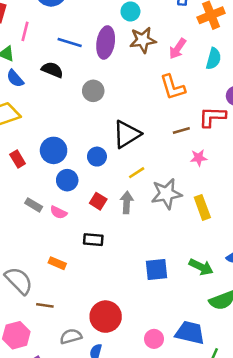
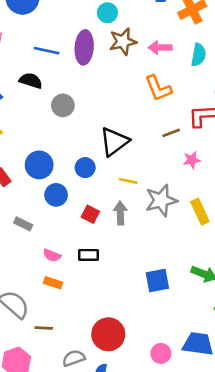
pink arrow: (178, 49) -> (160, 48), turned 60
gray circle: (93, 91) -> (63, 105), moved
yellow line: (137, 173) -> (128, 181), turned 49
pink semicircle: (59, 212) -> (52, 255), moved

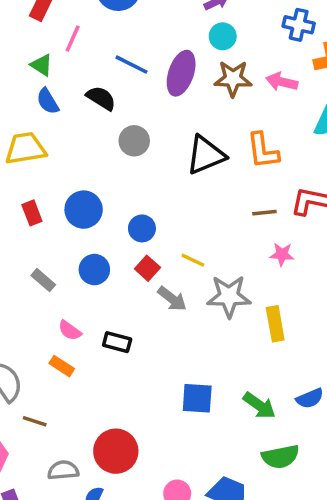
pink arrow: (160, 48) -> (282, 82), moved
black triangle: (114, 142) -> (206, 155), moved
blue circle: (56, 195) -> (94, 270), moved
gray arrow: (120, 213) -> (172, 299), turned 115
red square: (90, 214) -> (147, 268), moved

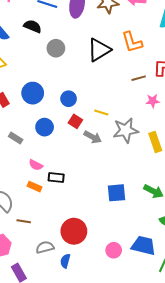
black rectangle: (117, 342) -> (56, 178), moved

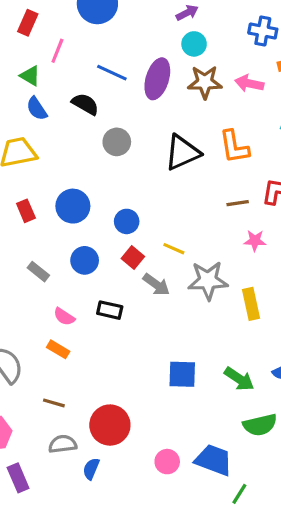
black rectangle: (56, 178) -> (110, 310), moved
brown line: (24, 221) -> (54, 403), moved

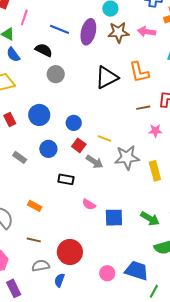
gray circle: (117, 142) -> (56, 74), moved
pink semicircle: (64, 317) -> (89, 204), moved

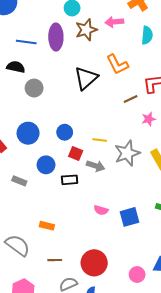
black rectangle: (66, 179) -> (70, 180), moved

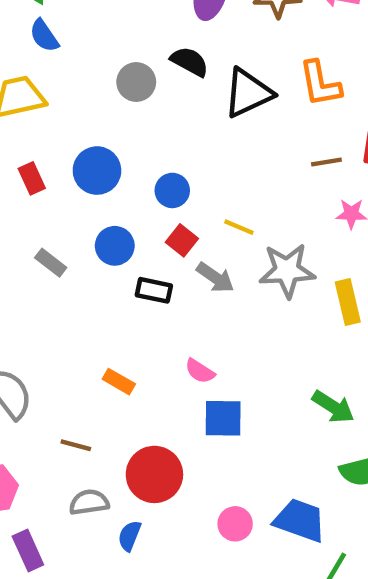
black semicircle: (16, 67) -> (190, 62), moved
blue square: (129, 217) -> (223, 418), moved
orange rectangle: (47, 226) -> (119, 382), moved

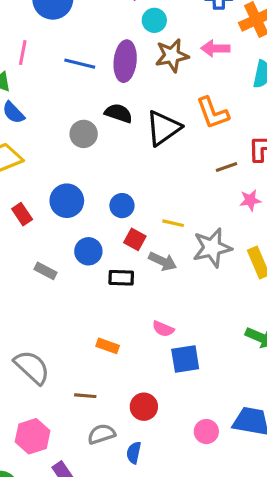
red circle: (154, 474) -> (144, 407), size x0.7

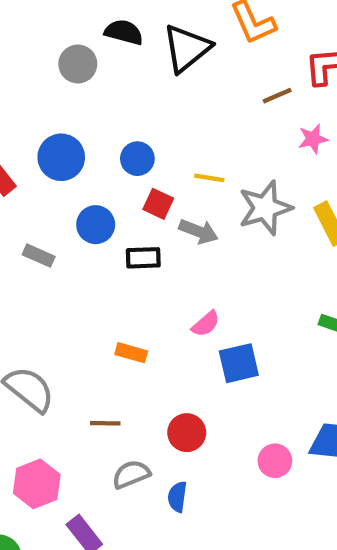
pink semicircle: (163, 329) -> (206, 324), turned -60

